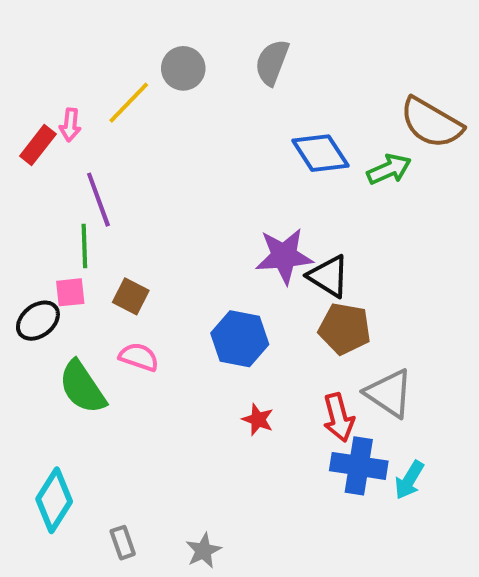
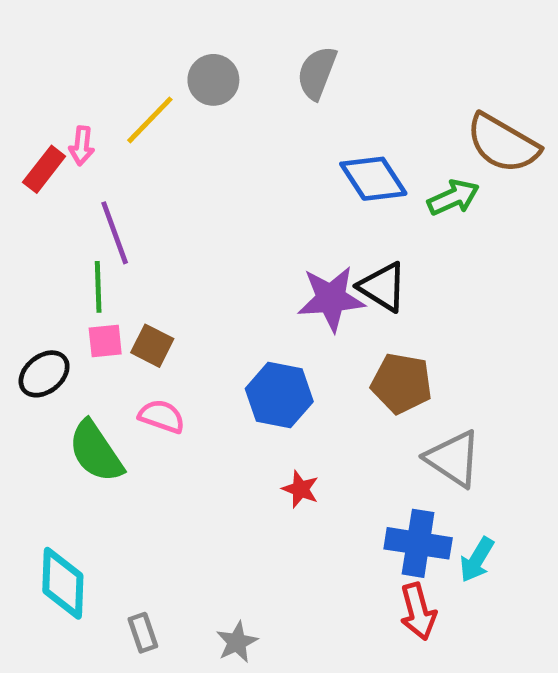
black triangle: (329, 276) -> (383, 287), moved
pink square: (70, 292) -> (105, 341), moved
red arrow: (339, 417) -> (418, 611), moved
cyan diamond: (54, 500) -> (63, 583), turned -30

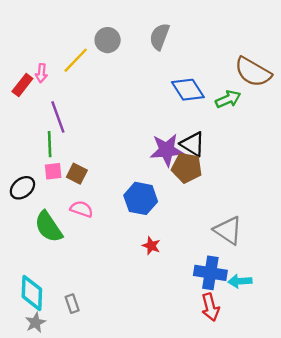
brown pentagon: (402, 383) -> (187, 168), moved
cyan arrow: (477, 560) -> (240, 281), turned 55
gray rectangle: (143, 633) -> (72, 304), moved
gray star: (237, 642) -> (35, 323), moved

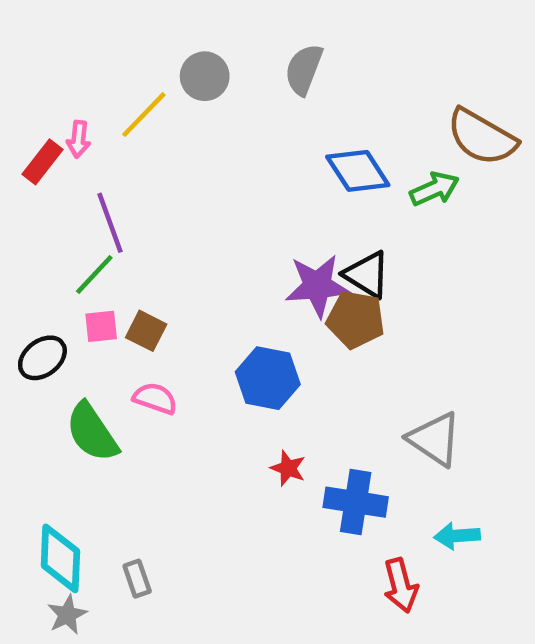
green line: (50, 144) -> (94, 274), turned 45
blue cross: (210, 273) -> (356, 502), moved

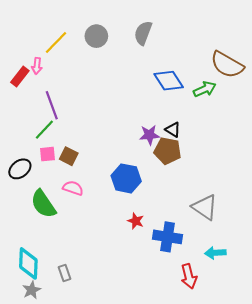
yellow line: (144, 115) -> (56, 42), moved
black triangle: (367, 274) -> (173, 130), size x0.7
purple star: (317, 286) -> (149, 135), size x0.7

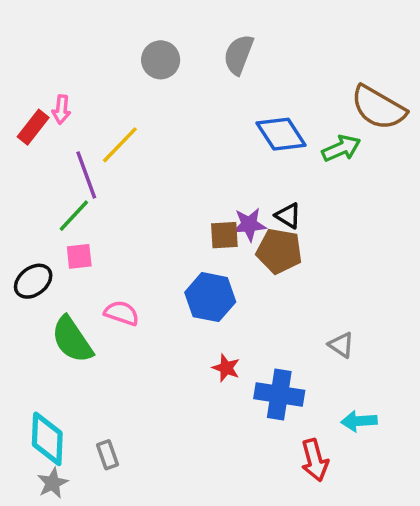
yellow line: (56, 42) -> (120, 145), moved
brown square: (69, 156) -> (224, 235), moved, turned -30
gray triangle: (205, 207) -> (341, 345), size x0.6

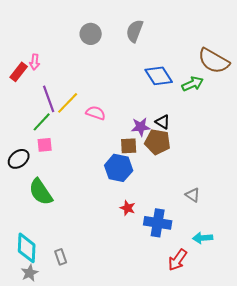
yellow line: (120, 145) -> (68, 103), moved
brown square: (224, 235) -> (129, 146), moved
pink semicircle: (122, 313) -> (96, 113), moved
red arrow: (315, 460) -> (178, 260), turned 50

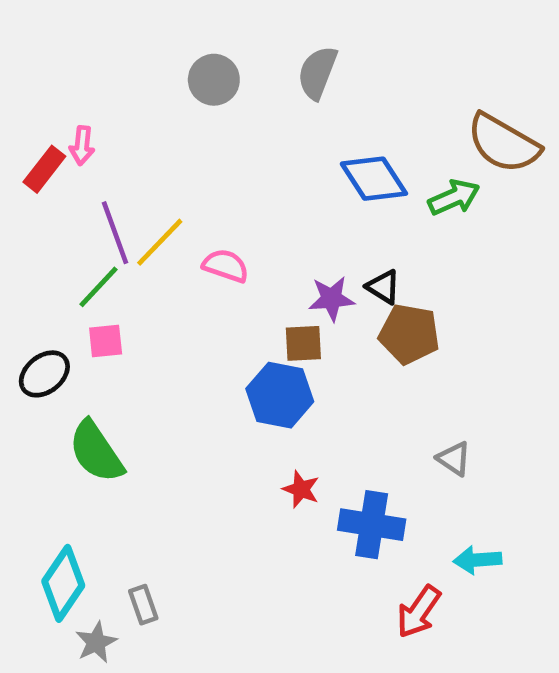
brown pentagon: (158, 142) -> (409, 334), moved
cyan diamond: (27, 248) -> (63, 583), turned 32
gray star: (30, 273) -> (96, 642), moved

